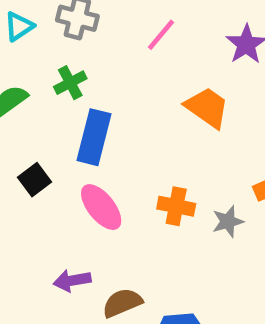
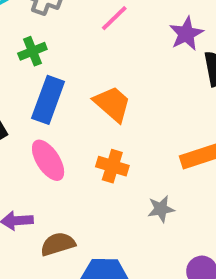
orange trapezoid: (207, 107) -> (112, 104), moved
gray star: (228, 221) -> (161, 209), moved

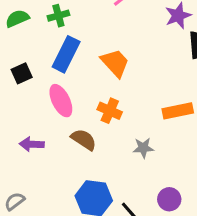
brown semicircle: (58, 244) -> (84, 140), moved, turned 44

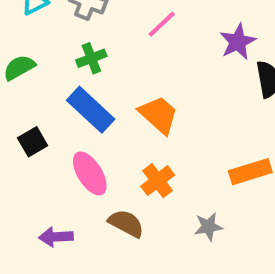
green cross: (58, 16) -> (91, 58), moved
blue rectangle: (66, 54) -> (91, 110), turned -68
orange cross: (110, 111) -> (158, 181), turned 35

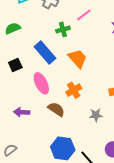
green cross: (91, 58) -> (63, 29), moved

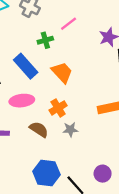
pink ellipse: (41, 83) -> (22, 101), turned -70
gray star: (96, 115) -> (70, 130), moved

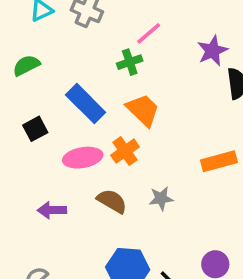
green cross: (45, 40) -> (130, 62), moved
orange cross: (58, 108) -> (125, 151), moved

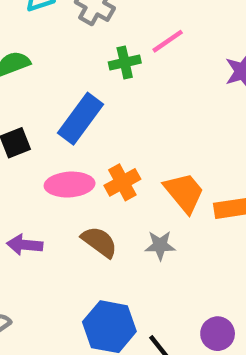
green cross: (130, 62) -> (125, 62), moved
blue rectangle: (86, 104) -> (80, 119), turned 75
orange trapezoid: (143, 110) -> (184, 193), moved

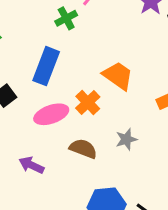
orange trapezoid: (184, 193) -> (118, 76), moved
purple arrow: (25, 245) -> (31, 165), turned 35

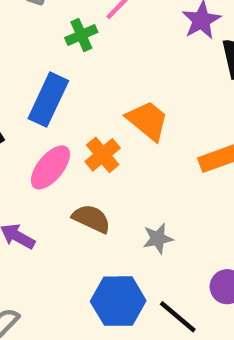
pink ellipse: (51, 114) -> (50, 167), turned -36
gray star: (126, 139) -> (158, 238), moved

